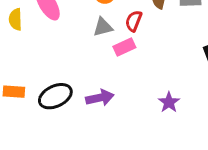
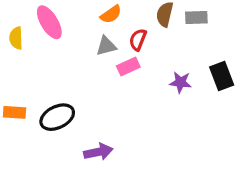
purple arrow: (100, 98) -> (98, 152), moved
purple star: (169, 102) -> (181, 82), moved, turned -30

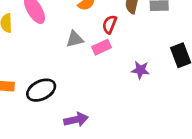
gray triangle: (106, 46) -> (75, 39), moved
purple star: (181, 82) -> (140, 70), moved

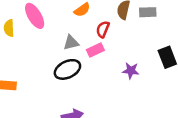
black ellipse: (41, 90) -> (67, 69), moved

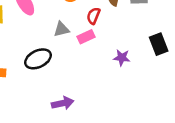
black ellipse: (67, 69) -> (38, 59), moved

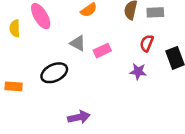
red semicircle: (93, 16) -> (147, 43), moved
gray triangle: (61, 29) -> (78, 43), turned 42

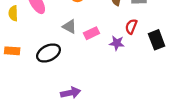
purple star: (138, 72) -> (117, 43), moved
orange rectangle: (14, 86) -> (12, 51), moved

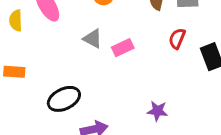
purple star: (117, 43) -> (157, 111), moved
black ellipse: (49, 53) -> (64, 99), moved

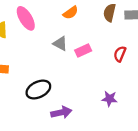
red semicircle: (177, 39) -> (120, 54), moved

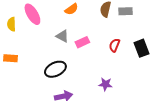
black ellipse: (38, 89) -> (55, 69), moved

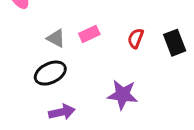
gray triangle: (62, 36) -> (56, 38), moved
purple star: (105, 84) -> (123, 95), size x1.5

